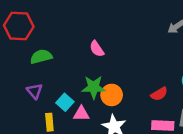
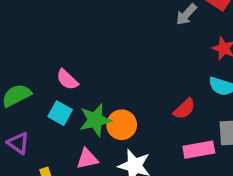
pink semicircle: (97, 49) -> (67, 80), moved
cyan square: (65, 102) -> (60, 113), moved

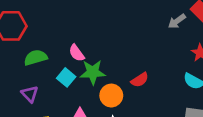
red semicircle: (184, 109) -> (140, 80), moved
green star: (95, 120) -> (93, 72), moved

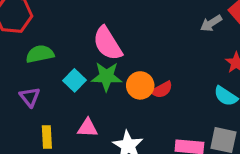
pink semicircle: (77, 53) -> (108, 43), moved, size x1.6
orange circle: (111, 96) -> (140, 85), moved

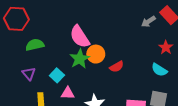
green star: (107, 77) -> (80, 59), turned -30
cyan square: (74, 80) -> (57, 75), moved
orange circle: (140, 85) -> (96, 54), moved

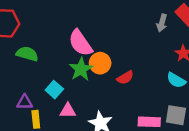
gray arrow: (148, 21) -> (162, 23), turned -40
green semicircle: (35, 45) -> (27, 54), turned 30
purple triangle: (29, 74) -> (25, 102), moved, turned -48

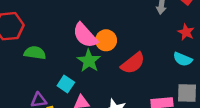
orange circle: (100, 63) -> (106, 40), moved
red semicircle: (125, 78) -> (133, 63), size x1.5

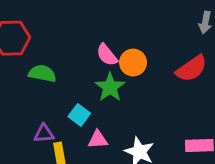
pink semicircle: (85, 35) -> (107, 55), size x0.7
red semicircle: (133, 63) -> (192, 69), moved

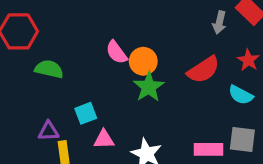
green star: (110, 87) -> (149, 87), moved
cyan square: (79, 115) -> (86, 113), turned 30

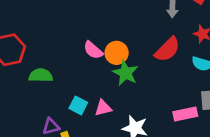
cyan square: (86, 113) -> (78, 105), turned -30
pink triangle: (104, 139) -> (103, 108), moved

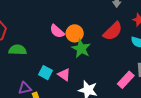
pink triangle: (103, 108) -> (64, 75), turned 48
pink rectangle: (185, 114) -> (126, 80), turned -36

